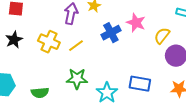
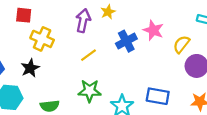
black star: (14, 40) -> (30, 68), moved
yellow cross: (49, 42) -> (42, 39), moved

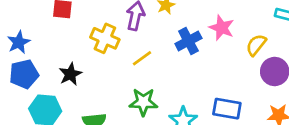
yellow cross: (42, 39) -> (105, 38), moved

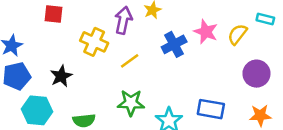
yellow semicircle: (256, 45) -> (237, 34), moved

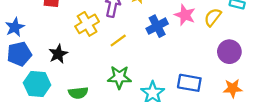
yellow cross: (94, 42) -> (87, 24), turned 35

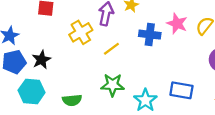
blue cross: (157, 26) -> (150, 35), turned 35
black star: (58, 54) -> (41, 60), moved

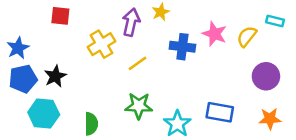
green semicircle: (72, 100) -> (91, 124), turned -84

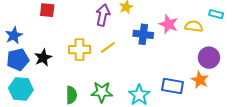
yellow semicircle: (247, 36) -> (194, 26), turned 60
yellow cross: (101, 44) -> (80, 50), moved, turned 30
green star: (139, 106) -> (102, 92), moved
cyan hexagon: (44, 114) -> (21, 89), moved
orange star: (270, 119) -> (200, 80), moved, turned 30

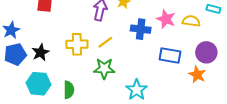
blue rectangle: (173, 86) -> (170, 55), moved
cyan hexagon: (21, 89) -> (38, 84), moved
green star: (102, 92) -> (104, 69), moved

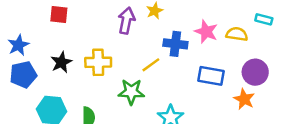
yellow line: (105, 42) -> (151, 65), moved
black star: (41, 52) -> (61, 62), moved

